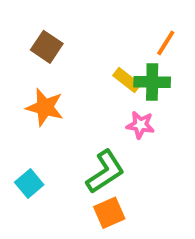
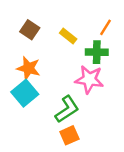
yellow rectangle: (127, 80) -> (68, 36), moved
pink star: (140, 125) -> (89, 79), size x1.6
cyan square: (29, 183) -> (25, 93), moved, size x1.5

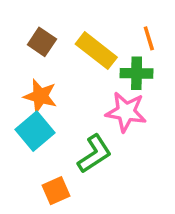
orange line: (105, 27) -> (149, 38), turned -49
yellow rectangle: (68, 36) -> (96, 51), size x1.6
orange square: (69, 135) -> (56, 191), moved

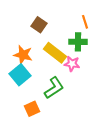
brown square: (42, 42) -> (39, 25), moved
yellow rectangle: (96, 51) -> (55, 53), moved
pink star: (126, 112) -> (72, 64), size x0.7

